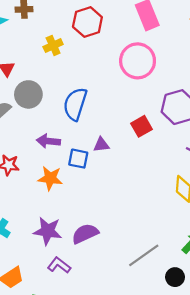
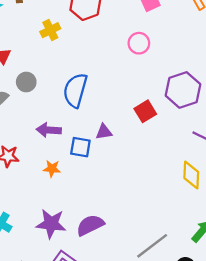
pink circle: (138, 61) -> (139, 43), size x0.6
gray circle: (28, 94) -> (26, 82), size x0.7
orange star: (50, 178) -> (52, 169), size x0.7

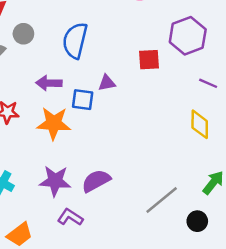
red square: (145, 111) -> (149, 60), turned 30
orange star: (52, 169) -> (54, 123), size x1.8

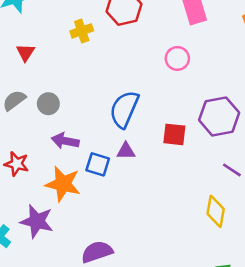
gray circle: (23, 34) -> (48, 104), moved
blue semicircle: (75, 41) -> (124, 109), moved
purple star: (55, 181) -> (37, 221), moved

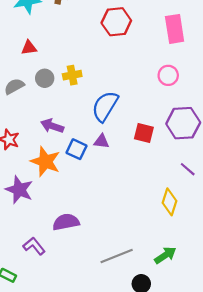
yellow cross: (82, 31) -> (72, 75), moved
red triangle: (25, 52) -> (29, 48), turned 42
pink circle: (177, 58) -> (168, 75), moved
gray circle: (48, 104) -> (45, 78), moved

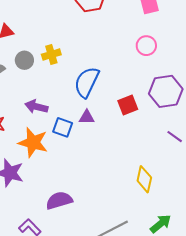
red square: (144, 133) -> (128, 105), turned -30
yellow diamond: (170, 202) -> (144, 179), moved

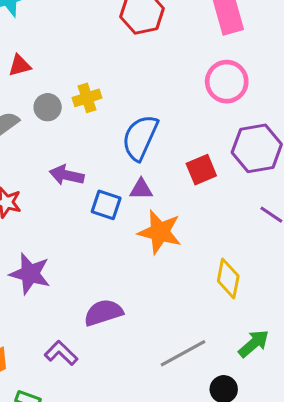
pink circle: (146, 46) -> (227, 82), size x1.4
orange star: (33, 143) -> (160, 232), moved

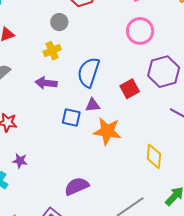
gray circle: (48, 107) -> (59, 22), moved
purple arrow: (67, 175) -> (46, 83), moved
purple star: (30, 274) -> (20, 161), moved, size x0.6

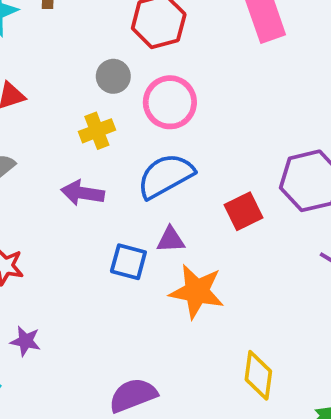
pink circle: (140, 31) -> (170, 102), moved
blue semicircle: (89, 72) -> (166, 176), turned 40
yellow diamond: (154, 156) -> (258, 375), moved

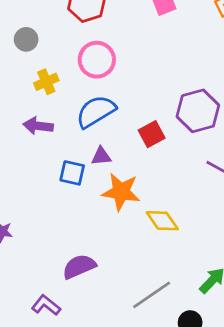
gray circle: (113, 76) -> (26, 39), moved
yellow diamond: (258, 375) -> (162, 221), moved, turned -40

